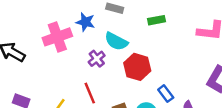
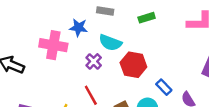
pink cross: (57, 37) -> (53, 45), turned 36

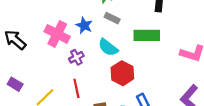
green rectangle: (147, 18) -> (147, 35), size x1.6
purple cross: (94, 61) -> (76, 57), moved

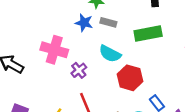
blue star: (84, 25) -> (84, 23), moved

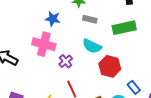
blue star: (84, 23) -> (53, 19), moved

